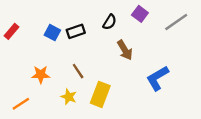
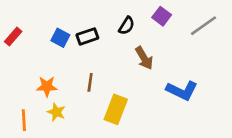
brown line: (78, 71) -> (90, 82), turned 42
blue L-shape: (157, 78) -> (182, 90), turned -124
yellow star: (69, 97) -> (56, 112), moved
orange line: (21, 104) -> (24, 120), turned -60

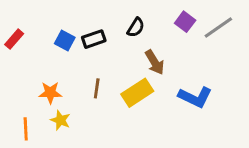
purple square: (162, 16) -> (185, 22), moved
yellow rectangle: (116, 109) -> (137, 93), moved, turned 36

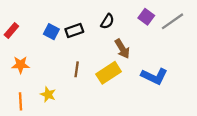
orange star: (50, 93) -> (21, 65), moved

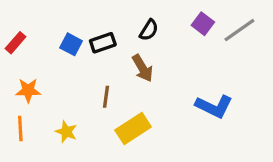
brown arrow: (122, 49) -> (143, 68), moved
yellow rectangle: (109, 73) -> (133, 129), moved
orange line: (21, 101) -> (20, 129), moved

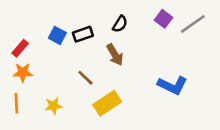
red rectangle: (15, 43) -> (20, 48), moved
brown line: (106, 97) -> (85, 78), turned -54
yellow star: (66, 132) -> (53, 106), turned -30

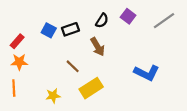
purple square: (163, 19) -> (128, 16), moved
yellow star: (53, 106) -> (53, 96), moved

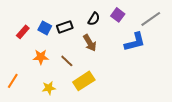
red rectangle: (17, 41) -> (23, 32), moved
orange star: (19, 62) -> (41, 57), moved
blue L-shape: (147, 73) -> (135, 42), moved, turned -40
orange line: (14, 88) -> (13, 81), turned 35

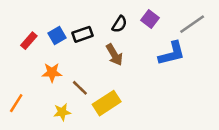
blue square: (45, 28) -> (57, 36), turned 32
brown line: (67, 61) -> (80, 88), moved

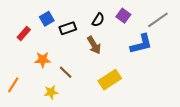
blue square: (57, 36) -> (47, 19), moved
yellow rectangle: (107, 103) -> (110, 80), moved

